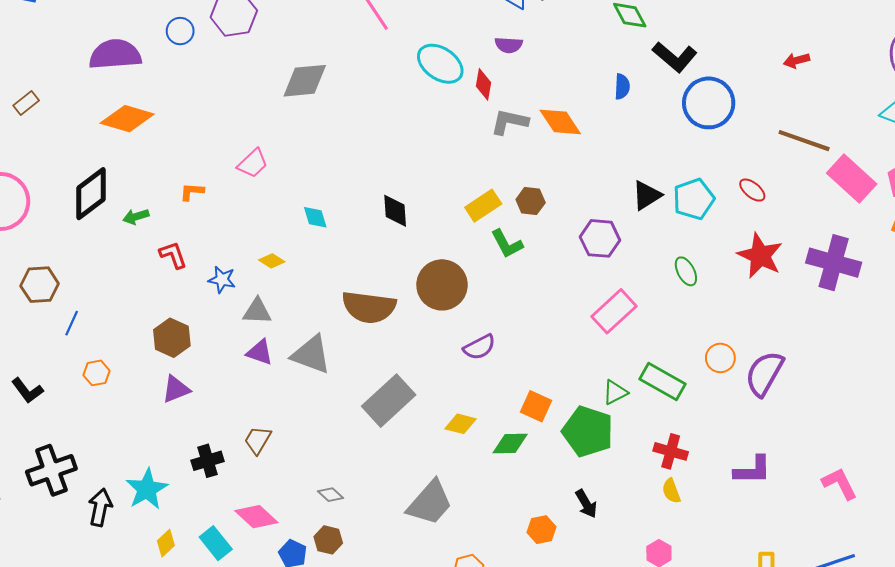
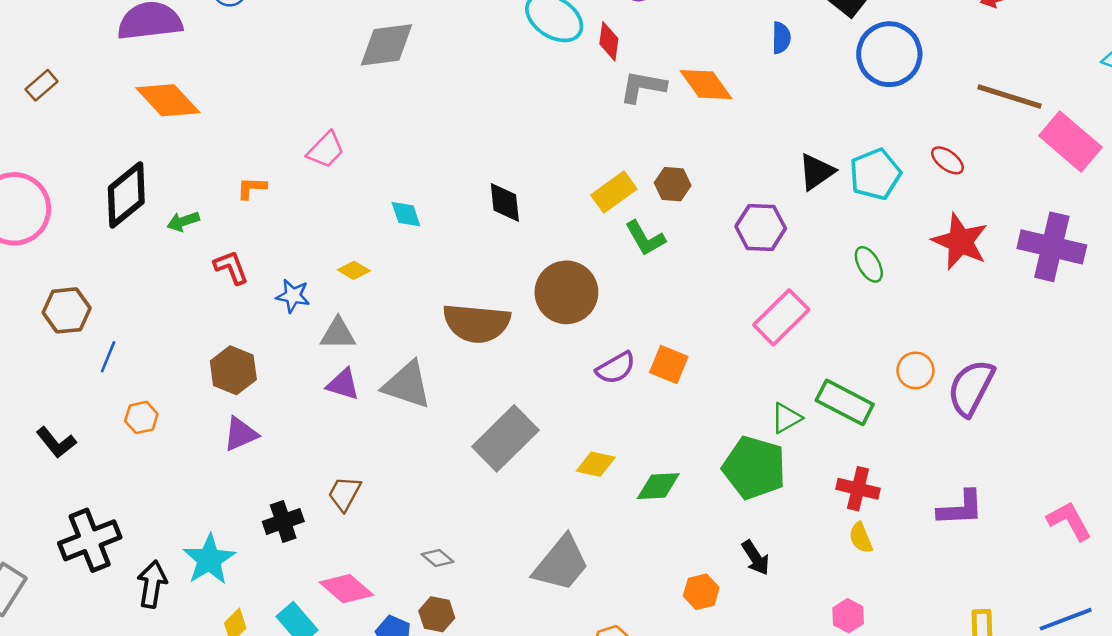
orange diamond: (127, 119) -> (168, 100), turned 33
orange square: (536, 406) -> (669, 364), moved

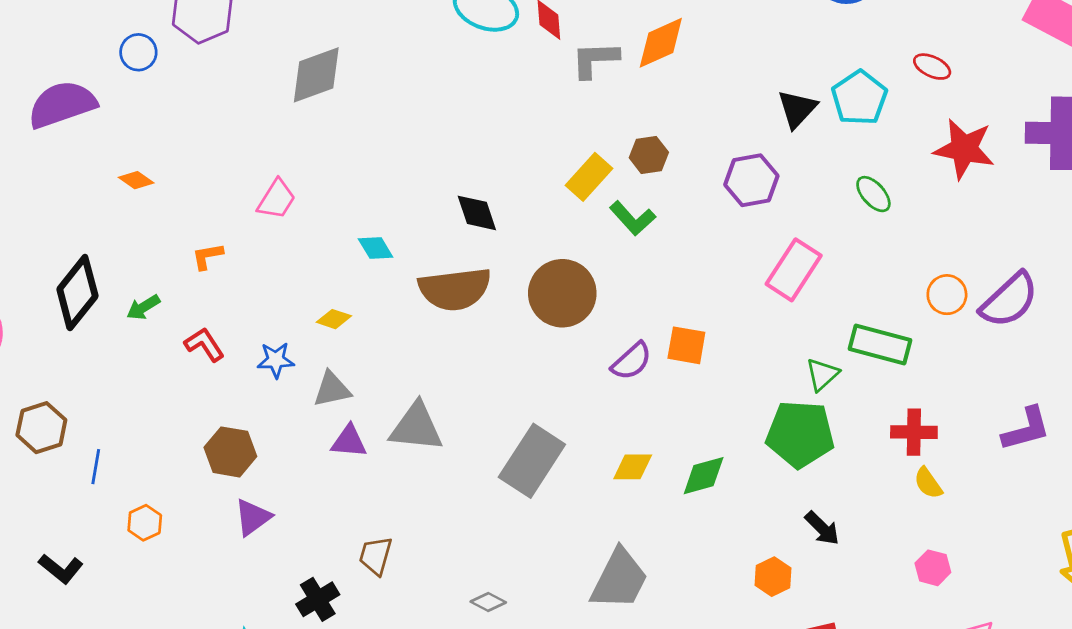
orange diamond: (706, 85) -> (661, 43), turned -66
orange diamond: (168, 100) -> (136, 180), moved, size x0.5
brown semicircle: (477, 323) -> (455, 289), moved
purple semicircle: (971, 388) -> (1009, 300), turned -148

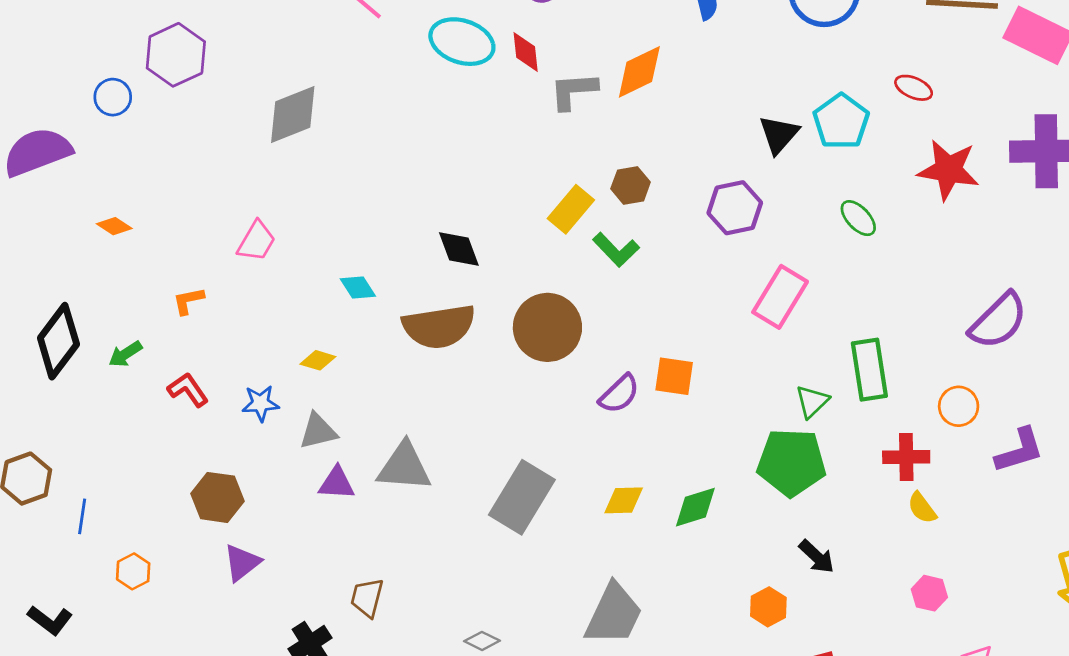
orange circle: (947, 295) -> (959, 406), moved
green rectangle: (880, 345) -> (869, 370), turned 68

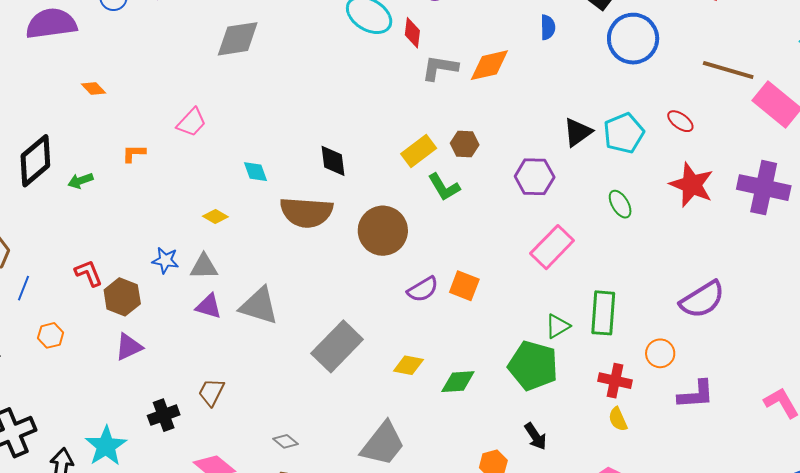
red L-shape: (188, 390) -> (89, 273), moved
blue star: (260, 403) -> (165, 260), moved

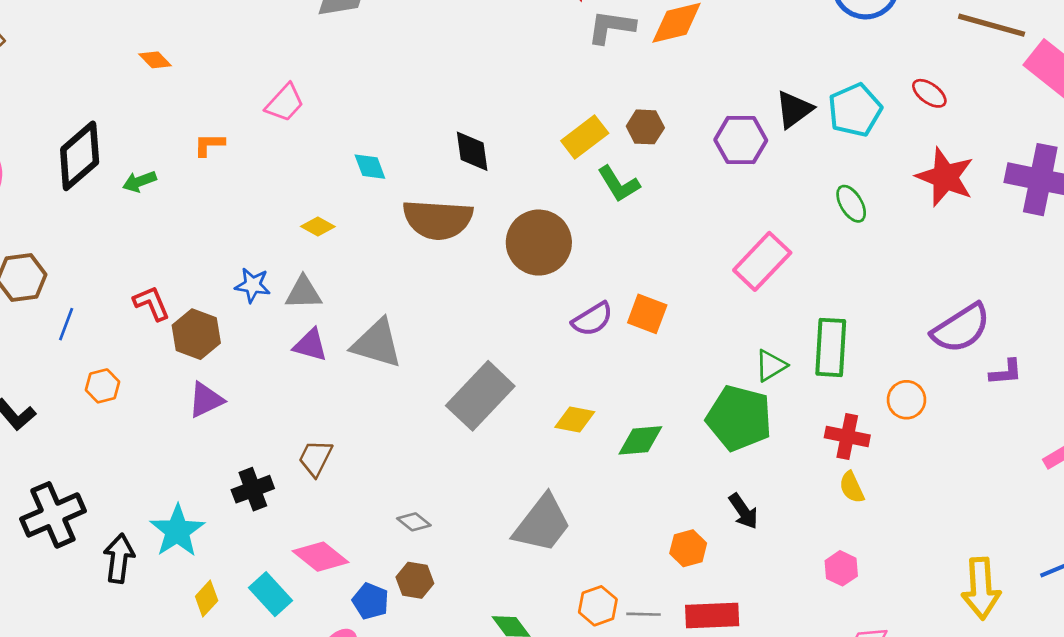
purple hexagon: (535, 177) -> (741, 140), moved
purple L-shape: (696, 394) -> (1006, 372), moved, size x0.7

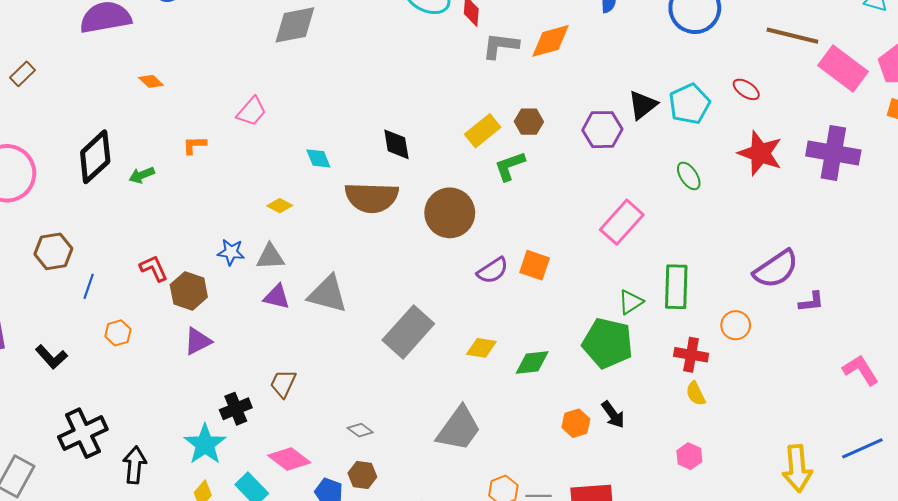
green L-shape: (619, 184) -> (510, 166), turned 104
cyan star: (177, 531) -> (205, 444), moved
orange hexagon: (688, 548) -> (576, 423), moved

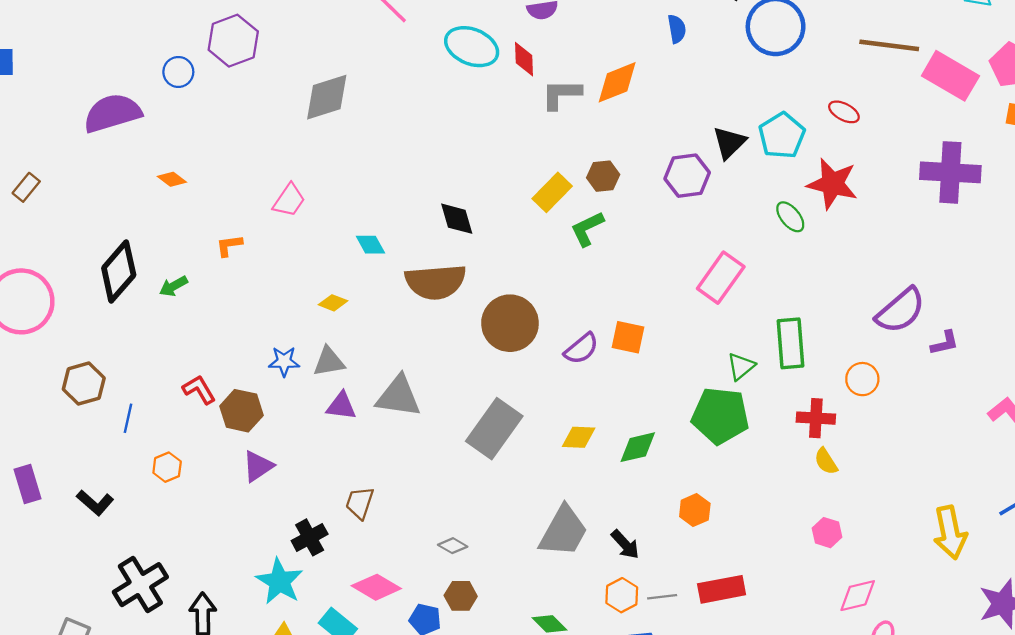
red star: (760, 153) -> (832, 184), moved
brown circle: (450, 213) -> (510, 323), moved
black arrow: (613, 415) -> (625, 544), moved

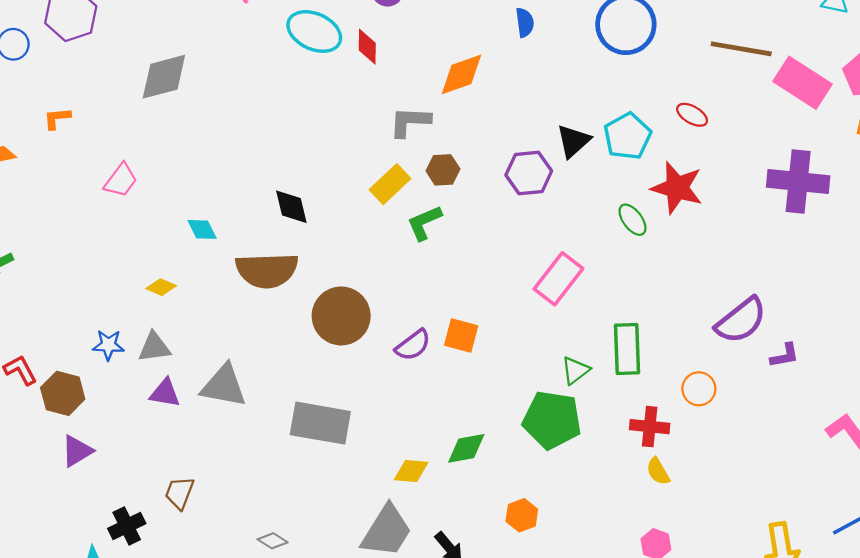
gray L-shape: (561, 94) -> (410, 122), moved
orange L-shape: (229, 246) -> (57, 118), moved
gray rectangle: (494, 429) -> (320, 423), turned 62
yellow diamond: (579, 437) -> (411, 471), moved

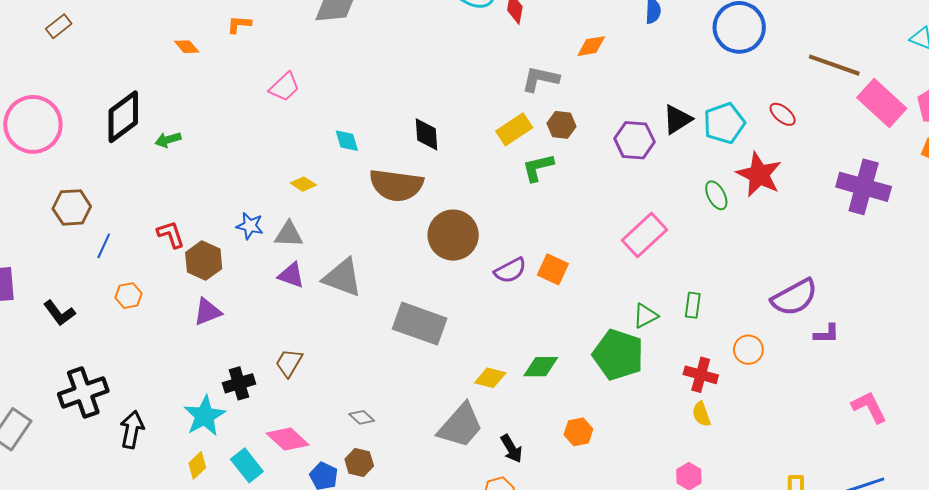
orange diamond: (461, 74) -> (591, 46), size x0.7
green rectangle: (627, 349) -> (693, 305), size x0.6

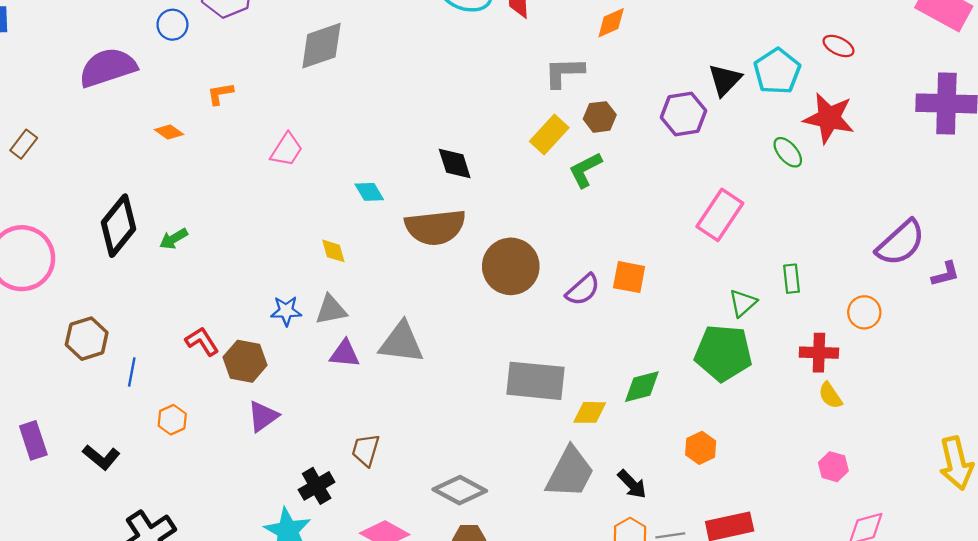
yellow diamond: (303, 184) -> (333, 251), turned 55
gray rectangle: (420, 324) -> (535, 381), moved
gray diamond: (362, 417) -> (460, 490), size x1.8

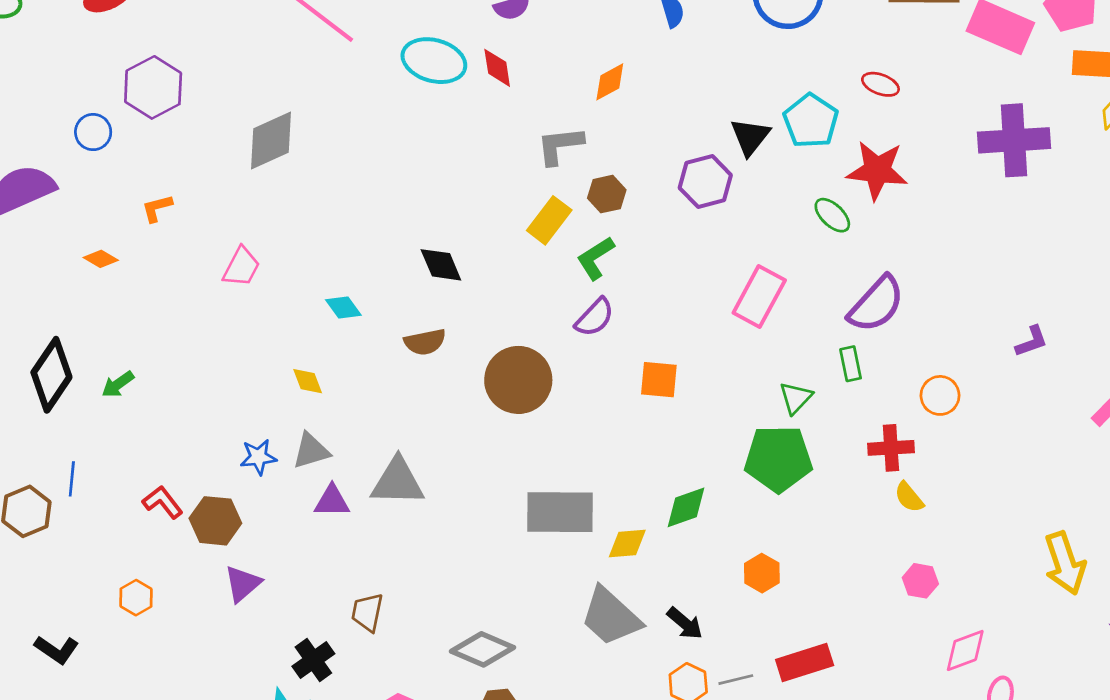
brown semicircle: (435, 227) -> (425, 342), size x0.6
purple semicircle: (901, 243) -> (876, 304), moved
purple semicircle: (583, 290) -> (595, 317), moved
blue line: (132, 372) -> (72, 479), moved
gray trapezoid: (570, 473) -> (611, 617), turned 110

